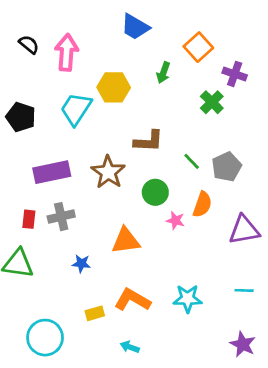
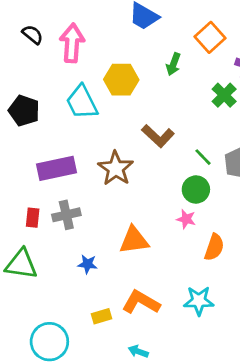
cyan trapezoid: (76, 109) -> (82, 102), turned -60
brown L-shape: (149, 141) -> (158, 136), turned 40
green circle: (155, 192) -> (196, 189), moved
orange semicircle: (202, 204) -> (214, 247), moved

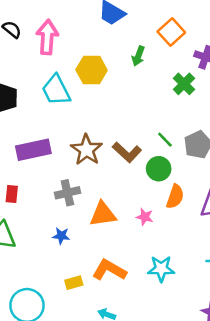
brown L-shape: (158, 136) -> (127, 152), moved
gray cross: (66, 215) -> (67, 193), moved
pink star: (186, 219) -> (145, 217), moved
orange semicircle: (214, 247) -> (175, 197), moved

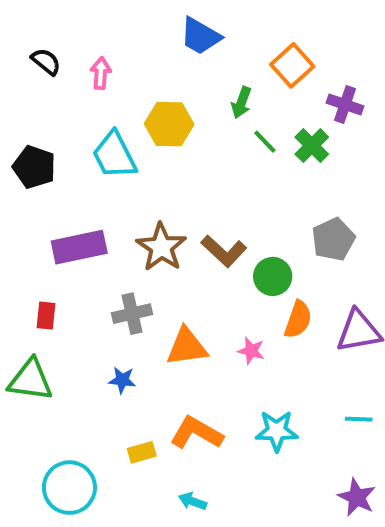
pink arrow: (47, 37) -> (101, 73), size x0.6
green line: (165, 140) -> (265, 142), moved

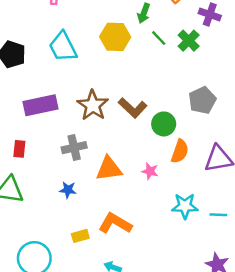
yellow hexagon: (169, 124) -> (115, 37), moved
cyan star: (277, 431) -> (185, 206), moved

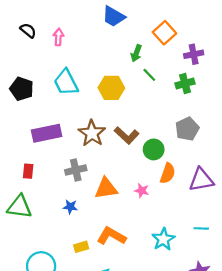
purple cross: (210, 14) -> (194, 54), turned -30
yellow hexagon: (115, 37) -> (111, 88), moved
green cross: (189, 41) -> (185, 83), moved, turned 30
cyan star: (185, 206) -> (163, 239), moved, turned -30

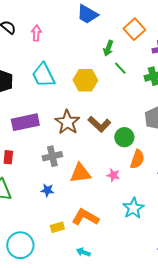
cyan star: (163, 239) -> (133, 208), moved

